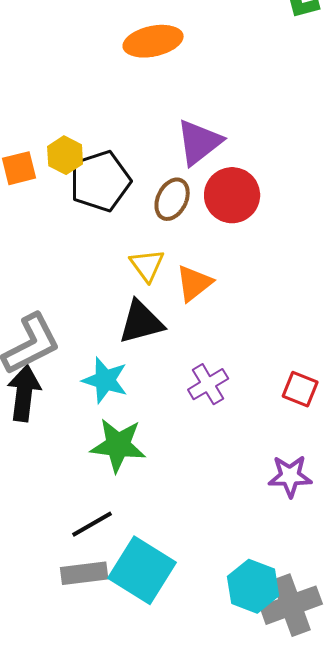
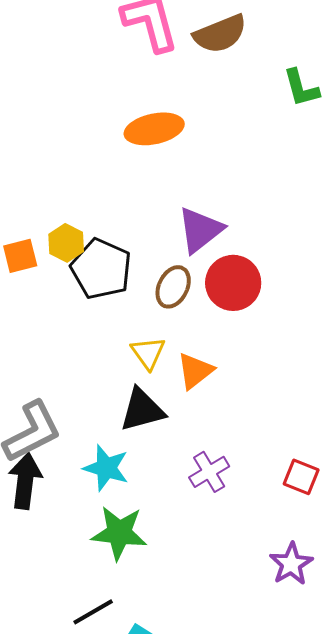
black pentagon: (100, 181) -> (101, 269), turned -30
purple star: (290, 476) -> (291, 564), turned -30

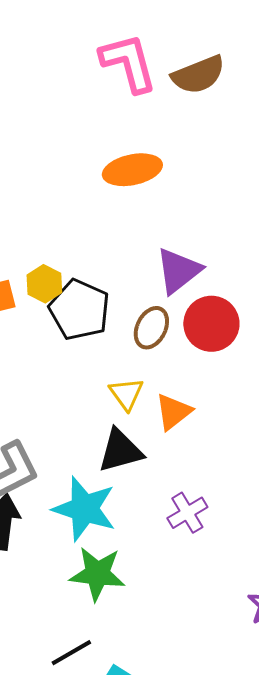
cyan star: (106, 468) -> (84, 509), size x1.4

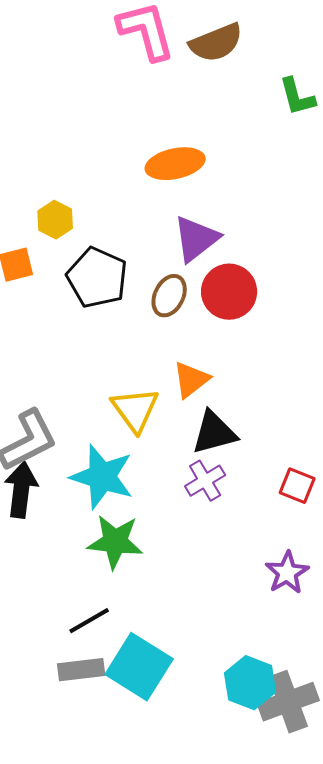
orange ellipse: (132, 170) -> (175, 164), moved
yellow hexagon: (44, 284) -> (55, 220), moved
yellow triangle: (126, 394) -> (135, 410), moved, size x1.4
black triangle: (120, 451) -> (214, 433), moved

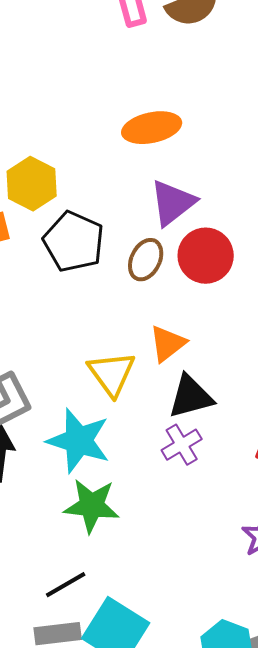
yellow hexagon: (55, 220) -> (32, 184), size x1.4

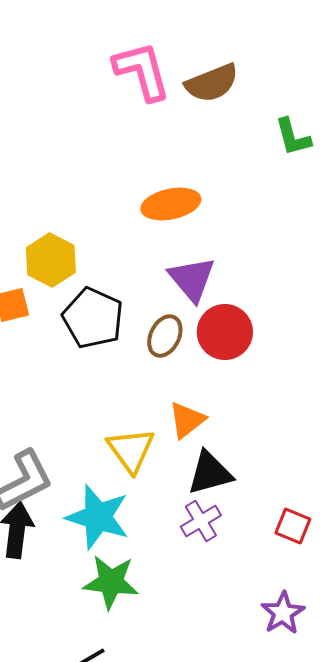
purple triangle: (173, 203) -> (192, 279), turned -32

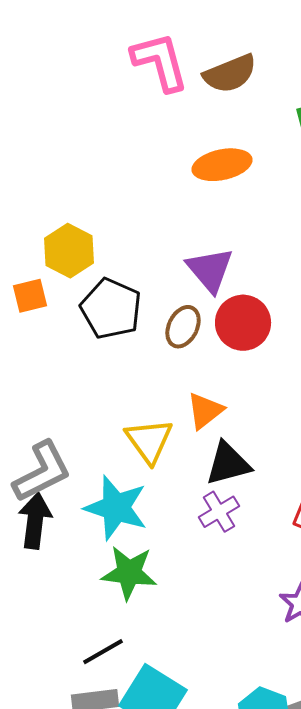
orange ellipse: (171, 204) -> (222, 165), moved

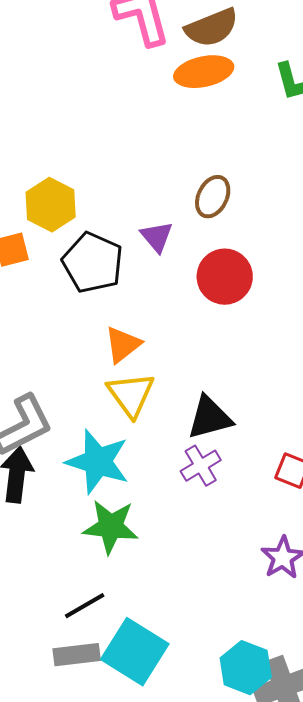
orange ellipse: (222, 165) -> (204, 72), moved
purple triangle: (210, 270) -> (157, 237), moved, size x0.7
brown ellipse: (183, 327) -> (213, 197), moved
orange triangle: (205, 411) -> (123, 345), moved

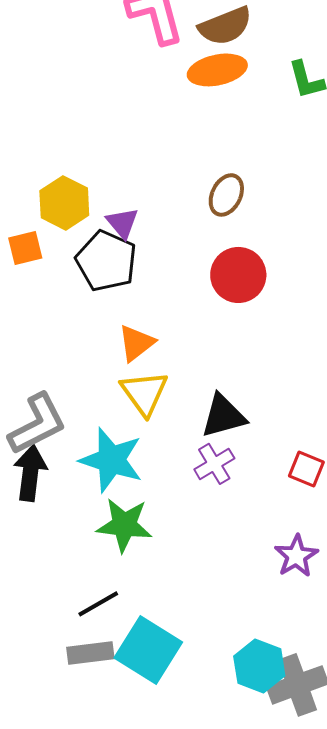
purple triangle: (157, 237) -> (122, 223), moved

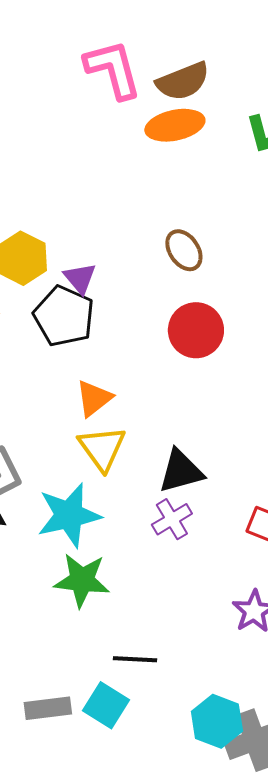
brown ellipse: (226, 195) -> (184, 250), turned -60
cyan star: (111, 460) -> (69, 515), turned -30
black line: (98, 604) -> (135, 659), moved, turned 33
cyan square: (148, 650) -> (106, 705), size x0.7

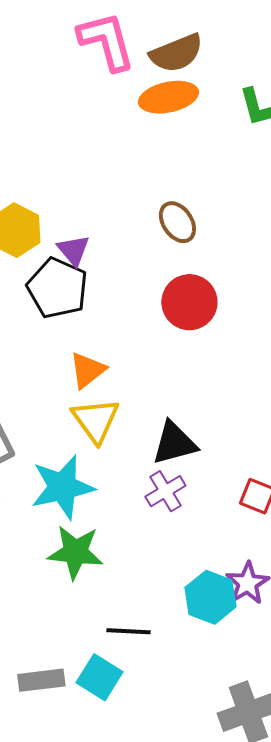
cyan hexagon: (217, 721) -> (210, 597), moved

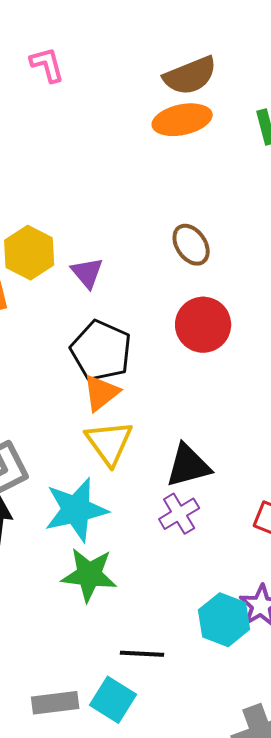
pink L-shape: (106, 41) -> (47, 65), moved, size x0.6
black pentagon: (57, 288) -> (101, 351), moved

